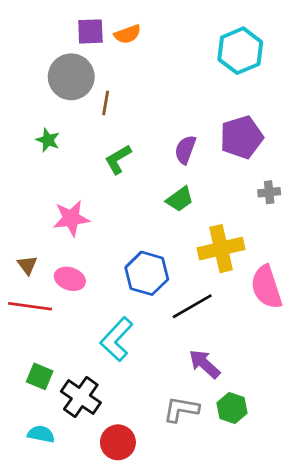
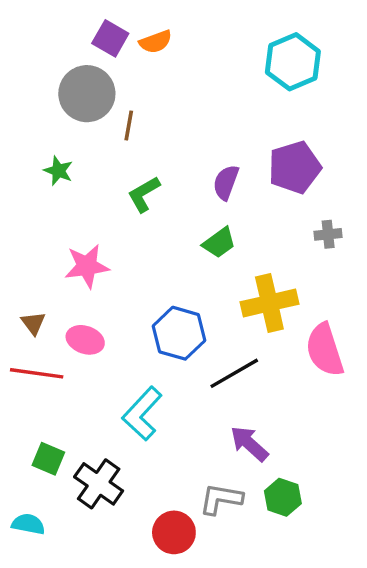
purple square: (90, 31) -> (110, 38), turned 32
cyan semicircle: (41, 434) -> (28, 524), moved
red circle: (118, 442) -> (174, 532), moved

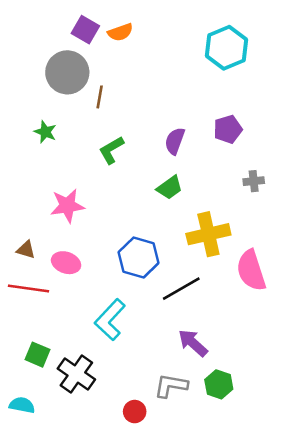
purple pentagon: (295, 167) -> (228, 129), size x0.7
brown triangle: (33, 323) -> (26, 250), turned -36
red circle: (174, 532) -> (135, 412), size x0.7

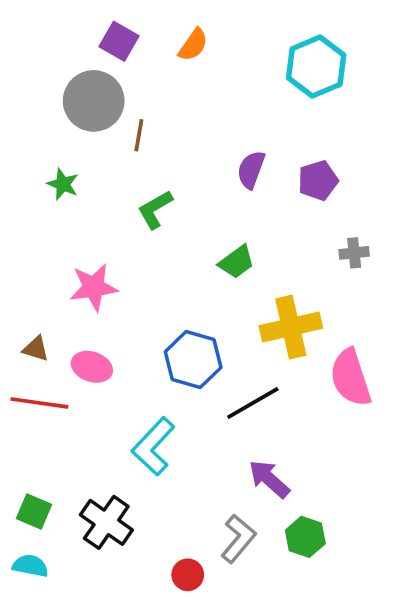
orange semicircle: (120, 32) -> (193, 45), moved, turned -35
purple semicircle: (175, 141) -> (251, 170), moved
green square: (38, 355) -> (34, 512), moved
gray L-shape: (171, 386) -> (238, 539), turned 120

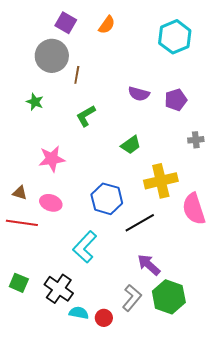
purple semicircle: (251, 170) -> (139, 94), turned -95
green hexagon: (305, 537) -> (169, 297), size x1.5
cyan semicircle: (30, 566) -> (79, 313), moved

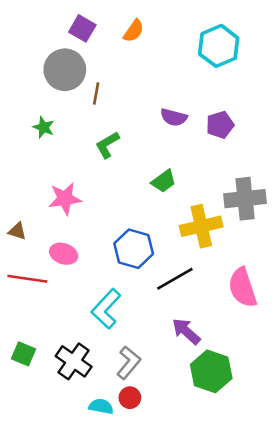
gray cross: (196, 140) -> (245, 199), moved, size x2.0
brown triangle: (20, 193) -> (17, 231), moved
pink semicircle: (194, 209) -> (243, 288), moved
gray L-shape: (132, 298) -> (129, 363), moved
cyan semicircle: (79, 313) -> (101, 406), moved

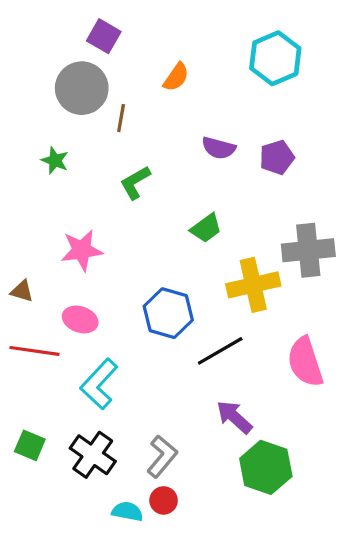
orange semicircle: (134, 31) -> (176, 77), moved
cyan L-shape: (106, 309) -> (99, 384), moved

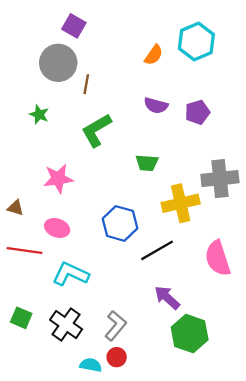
orange semicircle: (176, 77) -> (154, 55), moved
green L-shape: (135, 183) -> (96, 130), size x1.4
green trapezoid: (206, 228) -> (147, 163), turned 40
cyan L-shape: (99, 384) -> (71, 274), turned 72

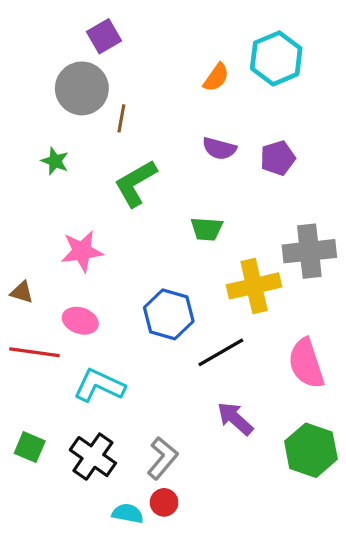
purple square: (74, 26) -> (104, 36), turned 30
green hexagon: (190, 334) -> (311, 450), moved

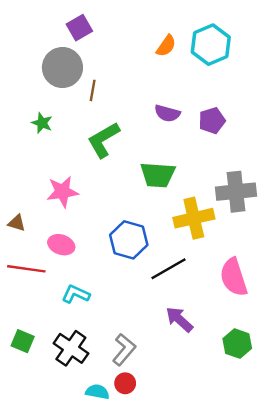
orange semicircle: (216, 77) -> (166, 46), moved
green trapezoid: (207, 229) -> (158, 175), size x1.4
cyan L-shape: (99, 385) -> (76, 294), size x0.7
green hexagon: (311, 450) -> (237, 344), size x0.7

